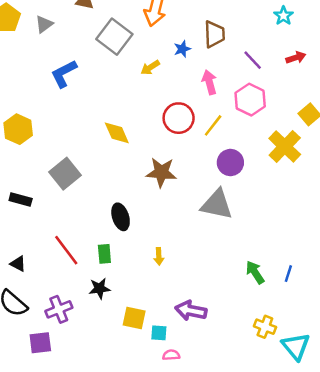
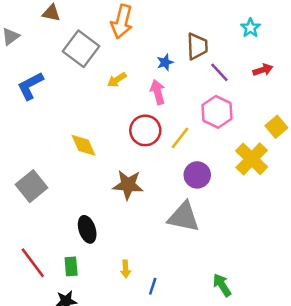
brown trapezoid: (214, 34) -> (197, 46), moved
blue star: (182, 49) -> (165, 62), moved
pink arrow: (209, 82) -> (158, 92), moved
blue line: (288, 274) -> (153, 286), moved

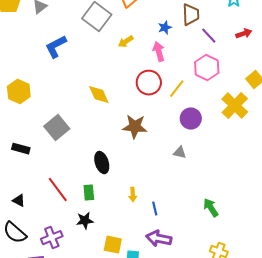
gray triangle: (184, 217) -> (180, 153), size x0.5
blue line: (153, 286) -> (155, 209), turned -32

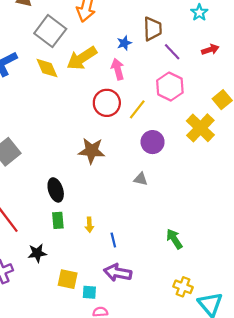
yellow arrow: (126, 42) -> (82, 58), size x1.8
yellow diamond: (99, 95) -> (47, 68), moved
green rectangle: (89, 193) -> (58, 220), moved

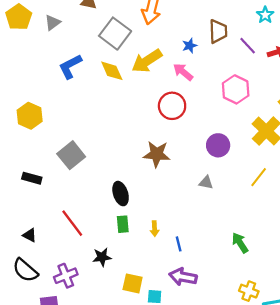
purple line: (172, 52) -> (248, 46), moved
pink arrow: (118, 69) -> (183, 72), turned -36
yellow line: (137, 109) -> (259, 177), moved

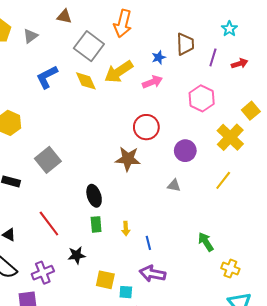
purple line: (248, 46) -> (213, 57), turned 60
pink arrow: (183, 72) -> (152, 82), turned 120
red circle: (172, 106) -> (146, 127), moved
yellow cross: (249, 291) -> (230, 269), moved

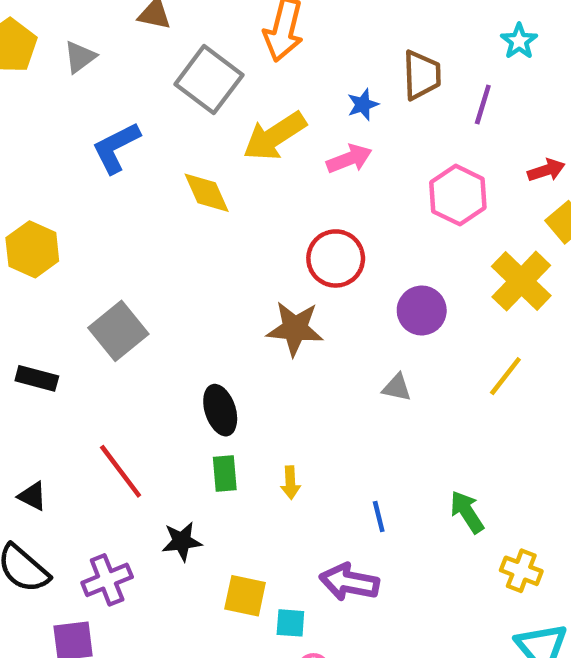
red arrow: (240, 64) -> (546, 170), moved
yellow diamond: (86, 81) -> (207, 193), moved
blue line: (148, 243) -> (379, 516), moved

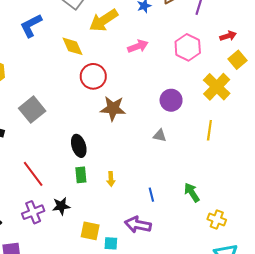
pink arrow: (349, 159) -> (138, 46), moved
red circle: (336, 258) -> (93, 76), moved
yellow line: (505, 376) -> (209, 130), turned -30
purple cross: (107, 580) -> (33, 212), moved

